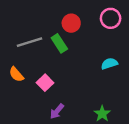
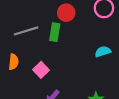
green rectangle: (59, 43) -> (55, 32), turned 42
orange semicircle: (16, 74) -> (14, 62), turned -133

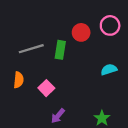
red circle: (66, 13) -> (81, 32), moved

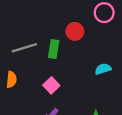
pink circle: (110, 25) -> (104, 13), moved
pink square: (46, 88) -> (51, 85), moved

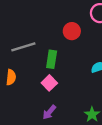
green rectangle: (54, 49) -> (52, 59), moved

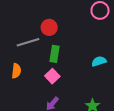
red circle: (72, 31) -> (49, 27), moved

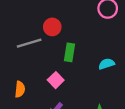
green rectangle: (54, 54) -> (70, 52), moved
orange semicircle: (16, 71) -> (20, 89), moved

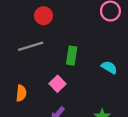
red circle: (52, 27) -> (43, 16), moved
cyan semicircle: (107, 64) -> (109, 67), turned 49

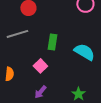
cyan semicircle: (109, 67) -> (84, 52), size x1.5

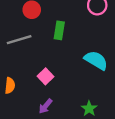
green rectangle: (52, 42) -> (59, 30), moved

